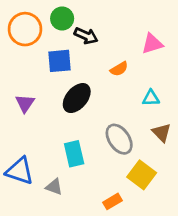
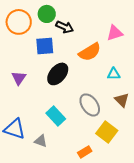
orange semicircle: (119, 69) -> (90, 52), size x1.6
cyan rectangle: (74, 154) -> (56, 116), turned -30

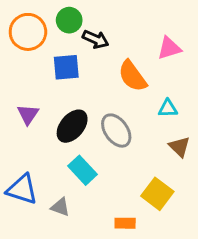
orange semicircle: (90, 52) -> (132, 76), turned 85
black ellipse: (58, 74) -> (72, 126), moved
gray ellipse: (90, 105) -> (116, 131), moved
orange rectangle: (85, 152) -> (125, 223), turned 32

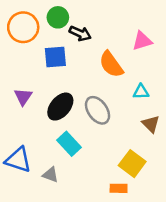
orange rectangle: (125, 223) -> (119, 188), moved

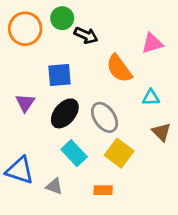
blue square: (55, 57) -> (60, 75), moved
yellow square: (132, 164) -> (119, 153), moved
orange rectangle: (119, 188) -> (103, 190), moved

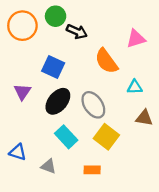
blue square: (60, 75) -> (53, 67), turned 30
brown triangle: (161, 132) -> (144, 118), turned -36
blue triangle: (20, 170) -> (18, 152), size x0.7

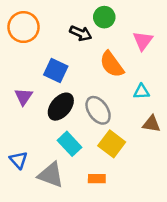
green circle: (56, 16) -> (104, 17), moved
pink triangle: (136, 39) -> (143, 41), turned -36
blue triangle: (18, 152) -> (19, 160), turned 30
gray triangle: (48, 166) -> (51, 175), size x1.6

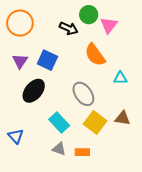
pink triangle: (143, 41) -> (109, 25), moved
purple triangle: (24, 97) -> (20, 61), moved
black ellipse: (61, 107) -> (34, 91), moved
brown triangle: (151, 124) -> (123, 118), moved
gray triangle: (51, 175) -> (59, 149), moved, size x0.6

